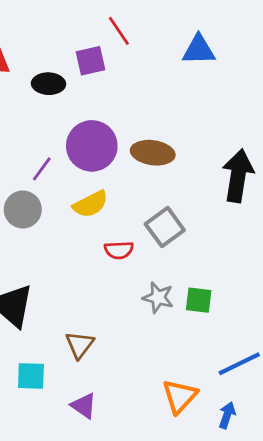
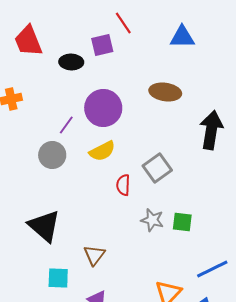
brown ellipse: (153, 153) -> (165, 92), moved
red semicircle: (119, 250) -> (123, 185), turned 95

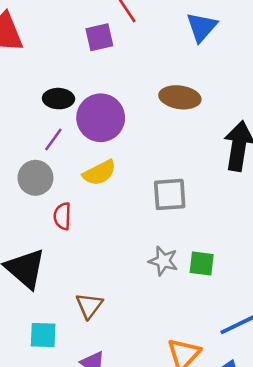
blue triangle: (182, 37) -> (202, 27), turned -48
black ellipse: (71, 62) -> (58, 99), moved
gray square: (157, 168) -> (170, 194), turned 32
red semicircle: (123, 185) -> (62, 216), moved

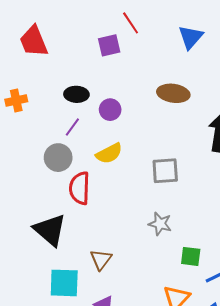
purple circle: (101, 118) -> (110, 110), size x0.6
red semicircle: (62, 216) -> (80, 188), size x1.5
green square: (202, 263) -> (191, 256), moved
cyan square: (43, 335) -> (64, 283), size x1.4

